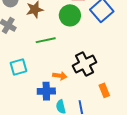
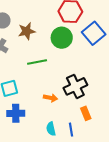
orange rectangle: (104, 90) -> (86, 113), moved
blue cross: (46, 91) -> (16, 113), moved

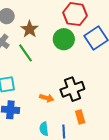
brown star: (27, 31) -> (30, 29), turned -30
green line: (37, 62) -> (25, 53), moved, turned 60

